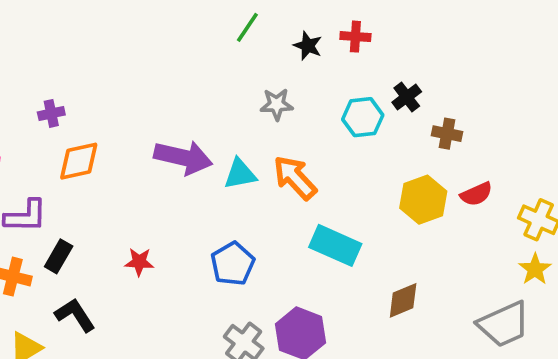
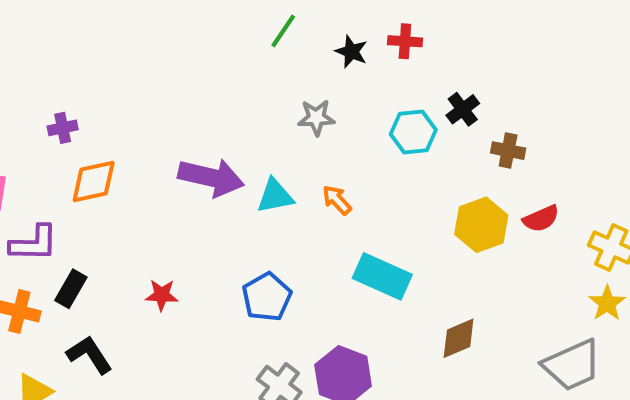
orange arrow: (295, 178) -> (337, 200), size x0.6

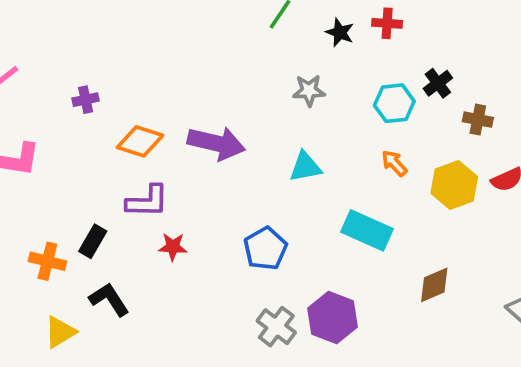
orange diamond: (94, 182) -> (140, 141), moved, turned 30
cyan triangle: (275, 196) -> (305, 167), moved
orange arrow: (337, 200) -> (394, 163), moved
purple L-shape: (34, 243) -> (147, 201), moved

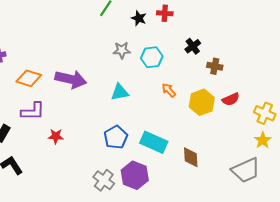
cyan hexagon: (394, 103) -> (152, 57), moved
cyan rectangle: (367, 230) -> (154, 142), moved
red star: (173, 247) -> (56, 136), moved
blue pentagon: (265, 249) -> (116, 137), moved
brown diamond: (434, 285) -> (191, 157), turned -70

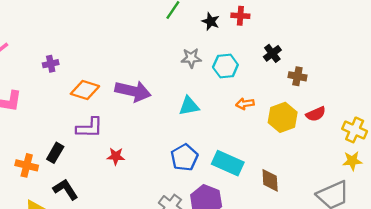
orange arrow: (169, 90) -> (245, 104), turned -56
yellow star: (263, 140) -> (352, 161), turned 30

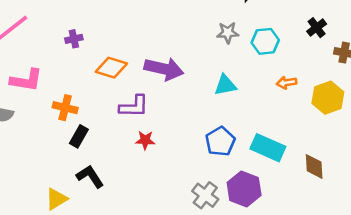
purple L-shape: (90, 128) -> (134, 106), moved
orange cross: (27, 165) -> (65, 108), moved

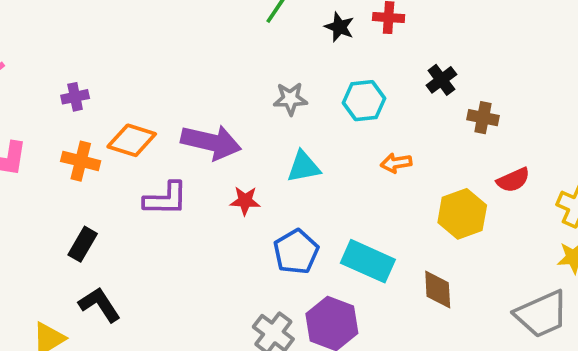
gray star: (228, 33) -> (290, 99), moved
yellow hexagon: (328, 98) -> (462, 214), moved
orange cross: (65, 108) -> (81, 161), moved
red star: (145, 140) -> (245, 201), moved

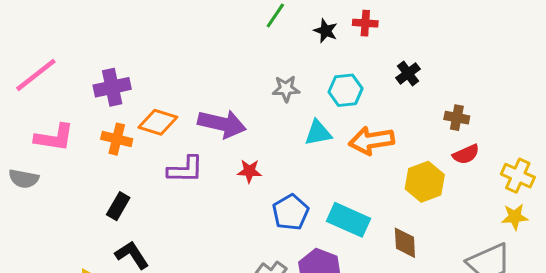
purple cross: (75, 97) -> (112, 87), size x1.6
brown cross: (483, 118) -> (457, 118), moved
orange arrow: (396, 163) -> (371, 141), size x1.8
cyan triangle: (304, 167) -> (318, 133), moved

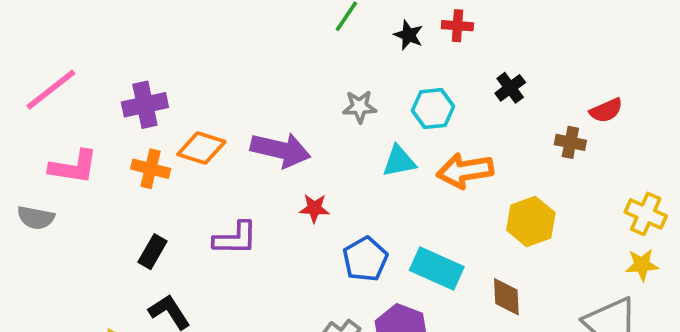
red semicircle: (466, 154) -> (606, 110), moved
purple L-shape: (185, 170) -> (235, 238), moved

